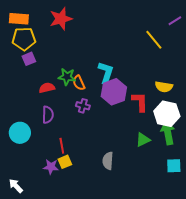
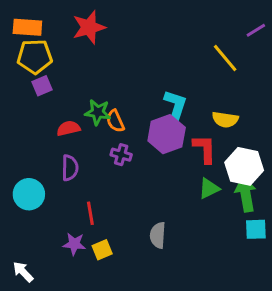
cyan L-shape: (106, 73) -> (175, 106), moved
yellow semicircle: (164, 87) -> (225, 120), moved
green triangle: (143, 140) -> (209, 188), moved
yellow square: (65, 162) -> (102, 250), moved
cyan square: (174, 166) -> (256, 229), moved

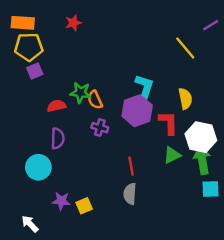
red star: (89, 27) -> (73, 23), size x0.6
yellow semicircle: (225, 120) -> (185, 99), turned -110
cyan circle: (29, 194) -> (38, 167), moved
red line: (90, 213) -> (131, 166), moved
white arrow: (23, 272) -> (30, 224), moved

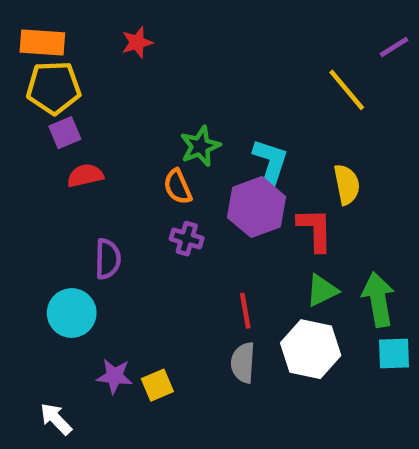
green star: (81, 93) -> (200, 146), moved, turned -30
red semicircle: (56, 106) -> (85, 175), moved
white hexagon: (201, 137) -> (311, 349), moved

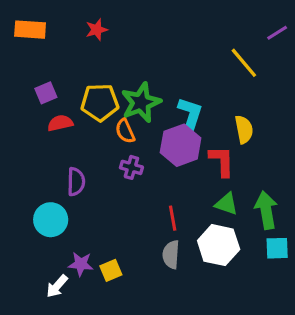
yellow pentagon: (54, 88) -> (100, 102), moved
green star: (200, 146) -> (141, 102), size x1.4
green triangle: (322, 290) -> (226, 204), turned 45
white arrow: (56, 419) -> (57, 286), moved, turned -95

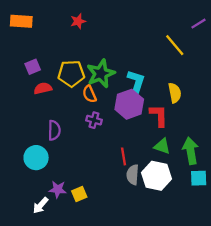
red star: (97, 30) -> (78, 21), moved
gray semicircle: (171, 255) -> (133, 175), moved

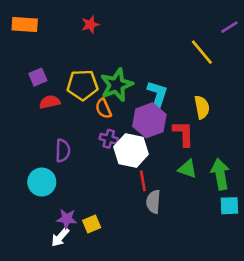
white hexagon: (156, 176) -> (131, 151), moved
white arrow: (41, 205) -> (60, 237), moved

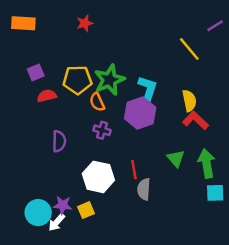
red L-shape: (183, 133) -> (195, 120), moved, turned -45
white hexagon: (131, 151) -> (98, 177), moved
green triangle: (187, 169) -> (176, 158), turned 30
cyan circle: (42, 182) -> (38, 213), moved

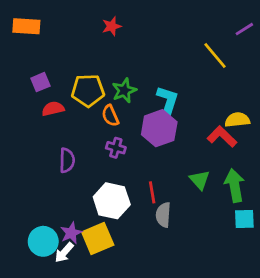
red star: (85, 23) -> (112, 26), moved
green star: (109, 80) -> (124, 90), size x0.7
yellow semicircle: (189, 101) -> (237, 120), moved, turned -85
purple star: (63, 205) -> (71, 233), turned -30
yellow square: (86, 210) -> (98, 239), size x1.6

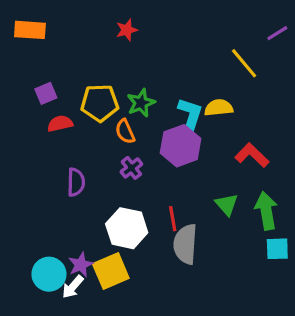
yellow semicircle: (237, 120) -> (219, 108), moved
purple cross: (116, 148) -> (131, 168), turned 36
gray semicircle: (163, 215) -> (185, 244), size x1.4

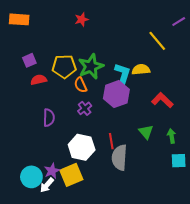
green star: (141, 103) -> (91, 66), size x1.4
green arrow: (266, 211) -> (172, 136), size x0.6

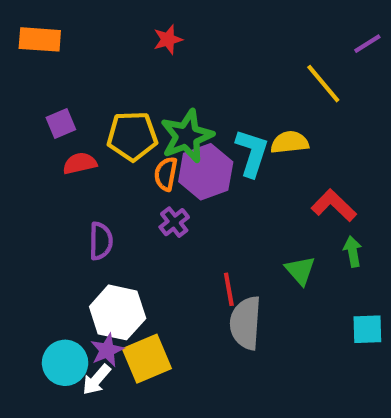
orange semicircle: (81, 85) -> (166, 174), turned 35
purple hexagon: (116, 94) -> (206, 172), moved
green arrow: (172, 136) -> (353, 252), moved
white hexagon: (82, 147) -> (118, 312), moved

